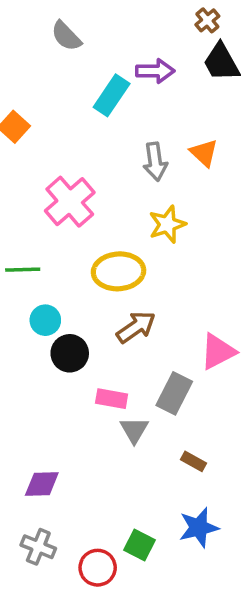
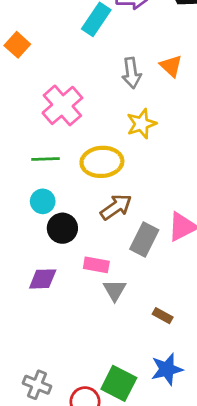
green line: (23, 270) -> (45, 159), moved
gray rectangle: (174, 393) -> (144, 239), moved
purple diamond: (42, 484) -> (43, 279), moved
green square: (139, 545) -> (119, 383), size x1.4

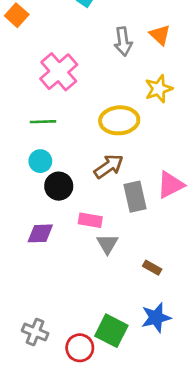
yellow star: (141, 124) -> (159, 89), moved
yellow ellipse: (102, 162) -> (119, 120), moved
gray rectangle: (144, 239) -> (135, 197), turned -40

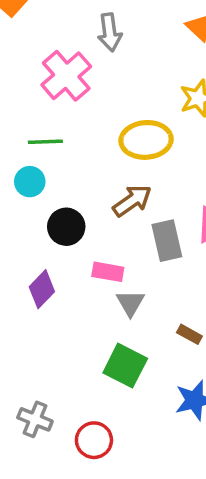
gray arrow: (123, 41) -> (110, 32), moved
cyan circle: (40, 161) -> (30, 182), moved
purple diamond: (40, 233) -> (42, 289), turned -44
green square: (111, 331) -> (125, 366), moved

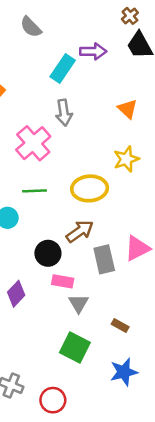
green line: (45, 142) -> (34, 191), moved
black circle: (66, 227) -> (48, 253), moved

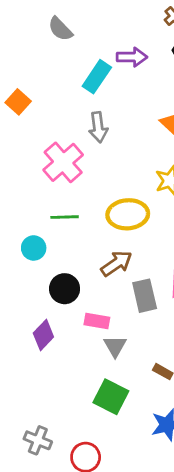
black circle: (48, 253) -> (65, 289), moved

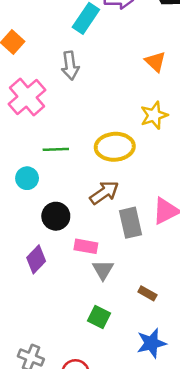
gray arrow: (98, 127) -> (70, 66), moved
pink cross: (63, 162) -> (27, 97), moved
green square: (111, 397) -> (99, 317), size x0.7

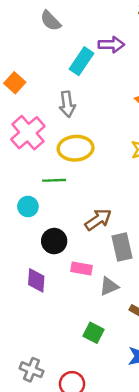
yellow ellipse: (115, 147) -> (76, 148), moved
purple diamond: (36, 259) -> (36, 280), turned -40
gray triangle: (103, 270) -> (109, 286), moved, turned 36

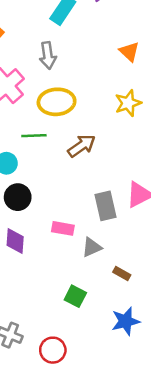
brown arrow: (98, 220) -> (82, 146), moved
black circle: (54, 241) -> (18, 197), moved

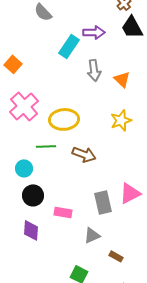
gray arrow: (48, 55) -> (94, 70), moved
brown arrow: (82, 146) -> (84, 154), turned 55
pink rectangle: (63, 228) -> (63, 212), moved

